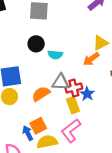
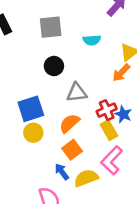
cyan semicircle: (55, 55) -> (92, 40), moved
gray triangle: (61, 82) -> (77, 93), moved
orange square: (38, 126) -> (72, 150), moved

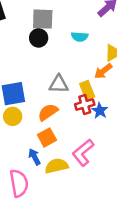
black circle: (54, 66) -> (39, 38), moved
yellow rectangle: (109, 130) -> (87, 90), moved

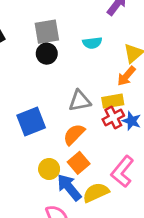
yellow rectangle: (87, 90) -> (113, 101), turned -66
yellow circle: (13, 116) -> (49, 169), moved
blue arrow: (34, 157) -> (69, 187), size x1.5

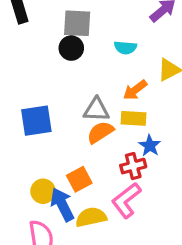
orange arrow: (126, 76) -> (135, 90), moved
red cross: (113, 118) -> (133, 166), moved
orange semicircle: (74, 134) -> (100, 132), moved
yellow circle: (49, 169) -> (43, 191), moved

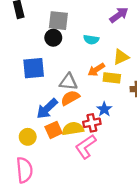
yellow rectangle: (134, 118) -> (112, 78), moved
blue square: (36, 121) -> (34, 68), moved
blue arrow: (62, 204) -> (47, 109), moved, turned -110
yellow semicircle: (91, 217) -> (73, 129), moved

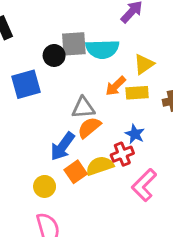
gray square: (58, 21) -> (74, 44), moved
cyan semicircle: (91, 40) -> (102, 49), size x1.6
blue square: (34, 68) -> (26, 84), moved
pink L-shape: (86, 147) -> (144, 185), moved

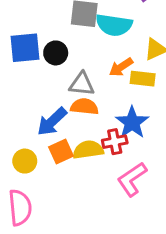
black circle: (54, 55) -> (56, 53), moved
orange semicircle: (89, 128) -> (84, 107), turned 35
blue star: (135, 134) -> (132, 123), size x1.5

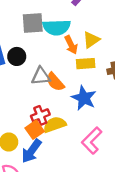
orange arrow: (121, 67) -> (71, 45), moved, turned -72
orange semicircle: (84, 107) -> (55, 82), moved, turned -126
blue arrow: (52, 122) -> (31, 151), moved
red cross: (115, 142) -> (40, 115), moved

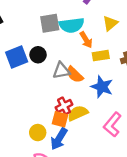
yellow triangle: (91, 40) -> (110, 23), moved
orange square: (35, 130) -> (60, 119), turned -35

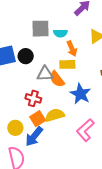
cyan semicircle: (72, 25) -> (60, 33), size x0.6
yellow rectangle: (101, 56) -> (67, 64), moved
red cross: (64, 106) -> (33, 98), moved, turned 35
orange square: (60, 119) -> (38, 119), turned 35

